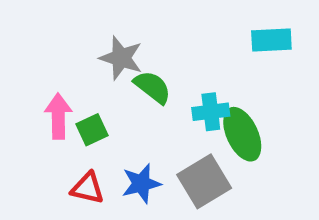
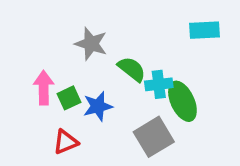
green semicircle: (153, 87) -> (132, 69), moved
blue star: (141, 184) -> (98, 106), moved
red triangle: (87, 188) -> (66, 142), turned -36

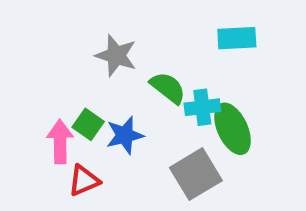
cyan rectangle: (204, 30) -> (237, 38), moved
pink arrow: (44, 88) -> (60, 142), moved
green square: (69, 98) -> (88, 124), turned -30

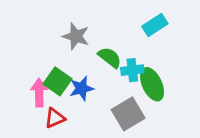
cyan rectangle: (237, 38) -> (155, 25), turned -30
green square: (88, 124) -> (58, 81), size x1.4

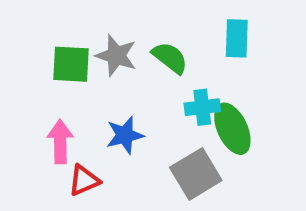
cyan rectangle: (155, 25) -> (237, 38), turned -55
green semicircle: (110, 57) -> (170, 58), moved
green square: (58, 81) -> (71, 64), moved, turned -32

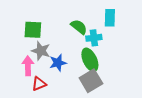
gray star: (116, 56) -> (41, 51), moved
cyan cross: (202, 107) -> (94, 38), moved
green ellipse: (232, 129) -> (90, 60), moved

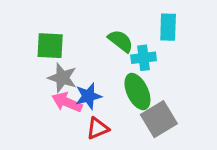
pink arrow: (28, 66) -> (67, 102), moved, turned -66
gray square: (91, 81) -> (159, 119), moved
red triangle: (39, 84) -> (98, 128), moved

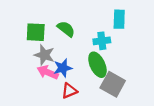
green semicircle: (121, 41) -> (66, 29), moved
gray square: (159, 119) -> (113, 84), turned -30

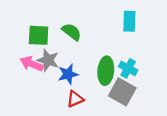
cyan cross: (102, 41) -> (128, 68), moved, turned 35
green ellipse: (97, 65) -> (106, 71), turned 30
pink arrow: (48, 72) -> (32, 64), moved

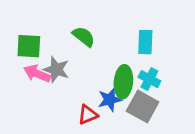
cyan rectangle: (129, 21) -> (145, 42), moved
green square: (39, 35) -> (29, 46), moved
blue star: (68, 74) -> (110, 100), moved

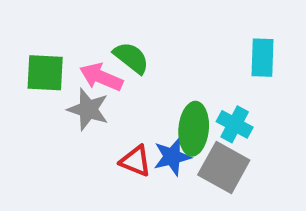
cyan rectangle: (145, 42) -> (263, 58), moved
pink arrow: (37, 74) -> (101, 77), moved
red triangle: (88, 115) -> (136, 161), moved, turned 45

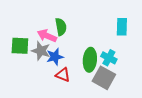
green semicircle: (131, 58) -> (61, 27), turned 42
green square: (45, 73) -> (20, 46), moved
blue star: (172, 157) -> (55, 57), moved

